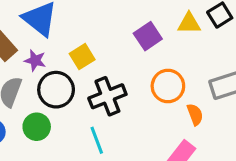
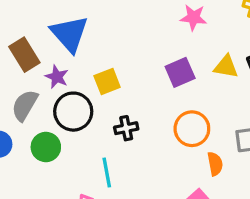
black cross: (107, 96) -> (126, 128), size x0.6

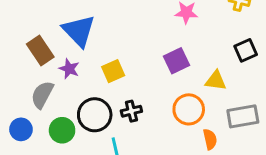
yellow triangle: (226, 67) -> (216, 81), moved
black circle: (73, 112) -> (95, 115), moved

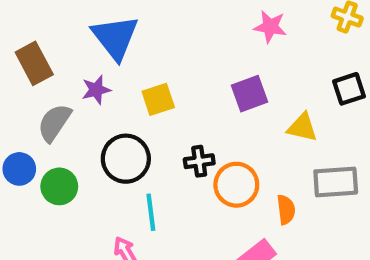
brown rectangle: (40, 51) -> (34, 63), moved
purple star: (69, 69) -> (96, 90), turned 30
orange circle: (189, 109) -> (236, 185), moved
black cross: (131, 111) -> (199, 161), moved
green circle: (62, 130) -> (59, 186), moved

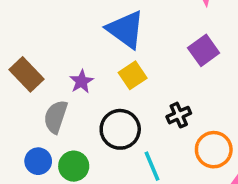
blue triangle: (115, 37) -> (126, 29), moved
orange circle: (236, 185) -> (214, 150), moved

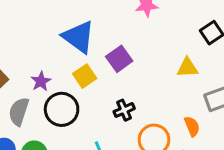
purple square: (204, 50) -> (119, 59), moved
black circle: (120, 129) -> (62, 109), moved

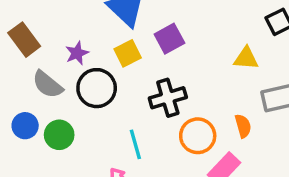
black cross: (124, 110) -> (168, 98), size x1.5
gray semicircle: (19, 112) -> (47, 84), turned -76

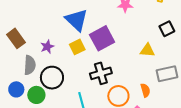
purple square: (169, 39) -> (102, 38), size x1.4
gray semicircle: (47, 84) -> (30, 65), turned -126
black circle: (97, 88) -> (52, 78), moved

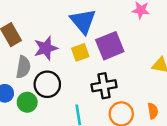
purple star: (47, 47) -> (46, 48), size x1.5

